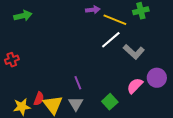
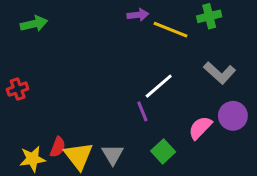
white line: (111, 40) -> (159, 86), moved
gray L-shape: (134, 52) -> (220, 73), moved
purple line: (78, 83) -> (142, 111), moved

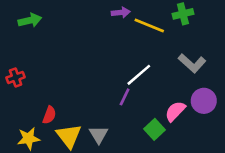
purple line: (142, 111) -> (125, 97), turned 48
red semicircle: (58, 147) -> (49, 115), moved
green square: (163, 151) -> (154, 129), moved

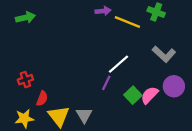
green cross: (183, 14) -> (156, 12), turned 35
red cross: (16, 77) -> (25, 80), moved
green square: (154, 129) -> (133, 95), moved

